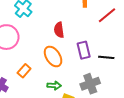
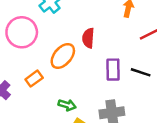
orange ellipse: (53, 57) -> (63, 56), moved, turned 60
black line: (106, 57) -> (141, 72), moved

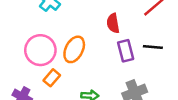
pink circle: (22, 32) -> (40, 50), moved
red semicircle: (88, 38) -> (113, 23), moved

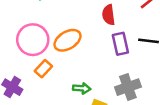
orange ellipse: (74, 49) -> (68, 40), turned 30

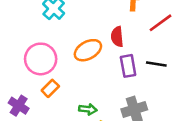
orange ellipse: (68, 40) -> (88, 50), moved

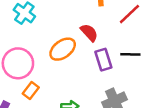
red semicircle: (117, 37) -> (89, 33), turned 150

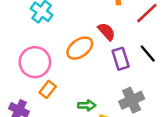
black line: (130, 54) -> (148, 53), turned 48

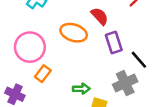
orange ellipse: (80, 48) -> (74, 33), turned 55
black line: (148, 53) -> (139, 60), moved

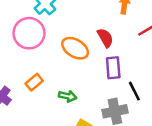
pink circle: (30, 47) -> (29, 33), moved
green arrow: (81, 89) -> (68, 96), moved

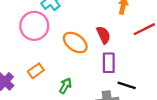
black line: (134, 91) -> (127, 85), turned -48
green arrow: (68, 96) -> (65, 86), turned -77

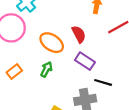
purple rectangle: (109, 63) -> (85, 61), turned -54
green arrow: (65, 86) -> (46, 69), moved

